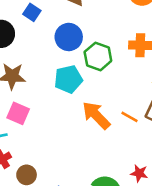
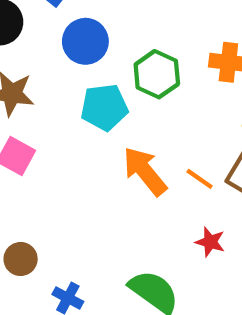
blue circle: (69, 37) -> (85, 41), moved
red star: (139, 173) -> (210, 242), moved

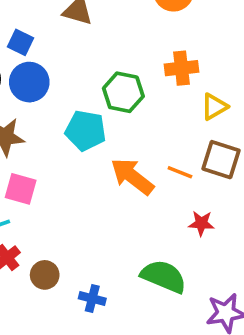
blue circle: (85, 41) -> (29, 82), moved
cyan pentagon: (104, 107) -> (86, 131), turned 30

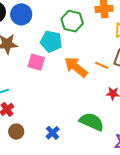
pink square: (21, 189) -> (36, 62), moved
brown circle: (45, 275) -> (16, 132), moved
blue cross: (92, 299) -> (53, 133), turned 32

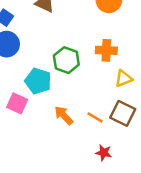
orange arrow: (76, 67) -> (64, 115), size x0.7

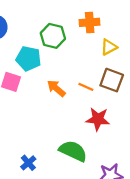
red star: (104, 153) -> (98, 119), size x1.5

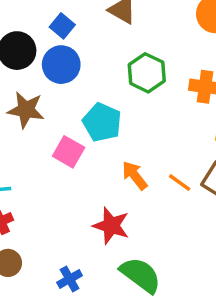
green hexagon: (53, 36) -> (147, 73), moved
red star: (98, 119) -> (111, 226), moved

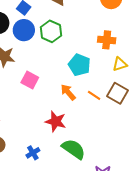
green hexagon: (147, 73) -> (51, 31), moved
cyan pentagon: (102, 122) -> (79, 65), moved

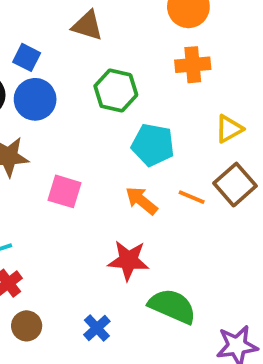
green hexagon: (51, 31) -> (116, 91), moved
orange cross: (107, 40) -> (193, 65), moved
brown square: (117, 93) -> (235, 185), turned 30

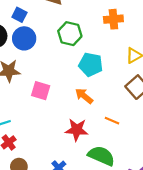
orange line: (192, 197) -> (112, 121), moved

